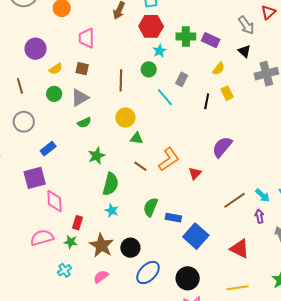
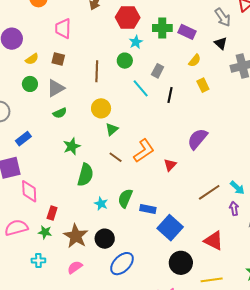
black line: (207, 101) -> (170, 95), moved
green triangle: (136, 138) -> (112, 129), turned -48
cyan star: (112, 211) -> (101, 204), moved
cyan cross: (64, 270) -> (38, 260), turned 32
black circle: (188, 278) -> (181, 263), moved

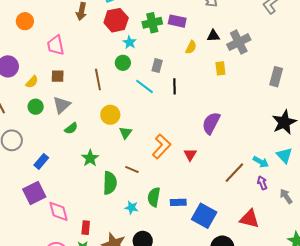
black triangle: (221, 43) -> (213, 36), moved, turned -32
yellow rectangle: (203, 85) -> (220, 68), moved, turned 32
brown line: (116, 157) -> (132, 169), moved

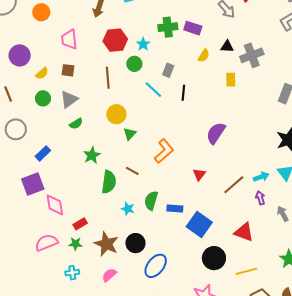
red hexagon: (116, 20) -> (115, 40), moved
red triangle: (190, 155) -> (199, 174), moved
cyan arrow: (261, 162) -> (261, 177), turned -56
red rectangle: (86, 228) -> (80, 224), turned 48

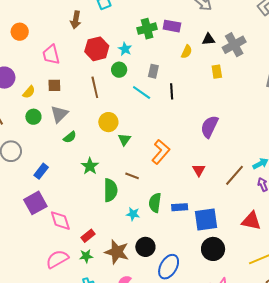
blue square: (199, 224) -> (206, 220), turned -35
black circle: (214, 258) -> (213, 249), moved

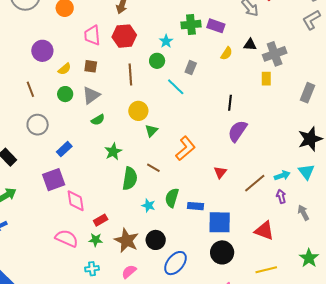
red hexagon: (97, 49) -> (124, 36), moved
yellow rectangle: (217, 72) -> (266, 79), moved
black line: (172, 91) -> (230, 103), moved
pink semicircle: (57, 259) -> (67, 238), turned 45

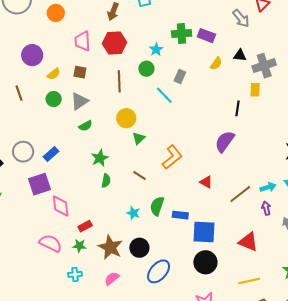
black line: (230, 103) -> (237, 108), moved
gray circle: (38, 125) -> (23, 152), moved
red triangle: (220, 172) -> (206, 182), turned -40
green semicircle: (130, 179) -> (106, 181), moved, size x0.6

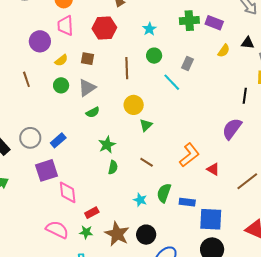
pink trapezoid: (83, 41) -> (65, 26), moved
red hexagon: (115, 43) -> (104, 28), moved
cyan star: (156, 49) -> (149, 29), moved
orange L-shape: (172, 157) -> (189, 155), moved

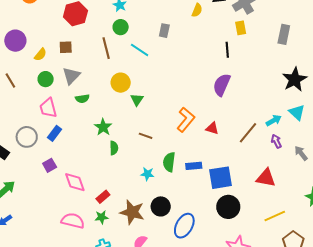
pink trapezoid: (65, 26) -> (48, 108), moved
green circle: (154, 56) -> (121, 27), moved
cyan line: (172, 82) -> (140, 50), moved
green semicircle: (93, 112) -> (82, 99), turned 32
purple square: (46, 170) -> (50, 165), size x0.6

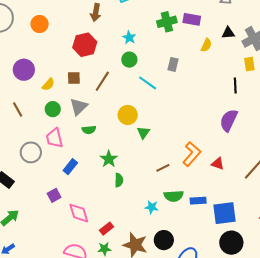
brown line: (106, 48) -> (102, 81), moved, turned 45
blue rectangle: (55, 133) -> (70, 167), moved
brown line: (146, 136) -> (163, 168), moved, turned -48
gray circle: (27, 137) -> (31, 152), moved
green semicircle: (169, 162) -> (174, 196), turned -102

